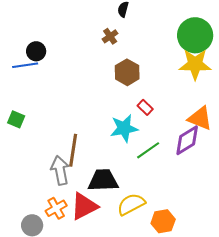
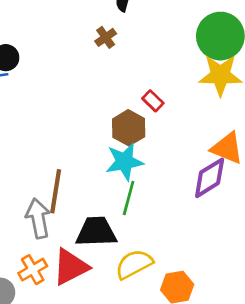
brown hexagon: (127, 72) -> (129, 128), moved
red rectangle: (145, 107) -> (153, 101), moved
green line: (148, 150) -> (129, 198), moved, turned -40

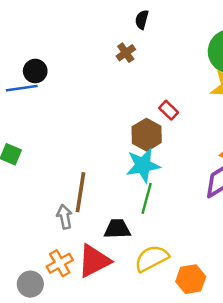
gray arrow: (38, 218) -> (65, 217), size x0.7
black trapezoid: (96, 232) -> (117, 229), size x0.7

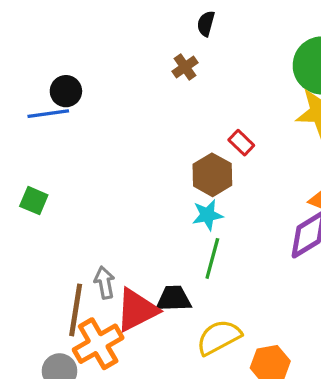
cyan star: (143, 165) -> (208, 215), size x0.7
brown line: (81, 192) -> (76, 310), moved
red triangle: (94, 261) -> (137, 310), moved
orange cross: (60, 263) -> (98, 344), size x1.4

